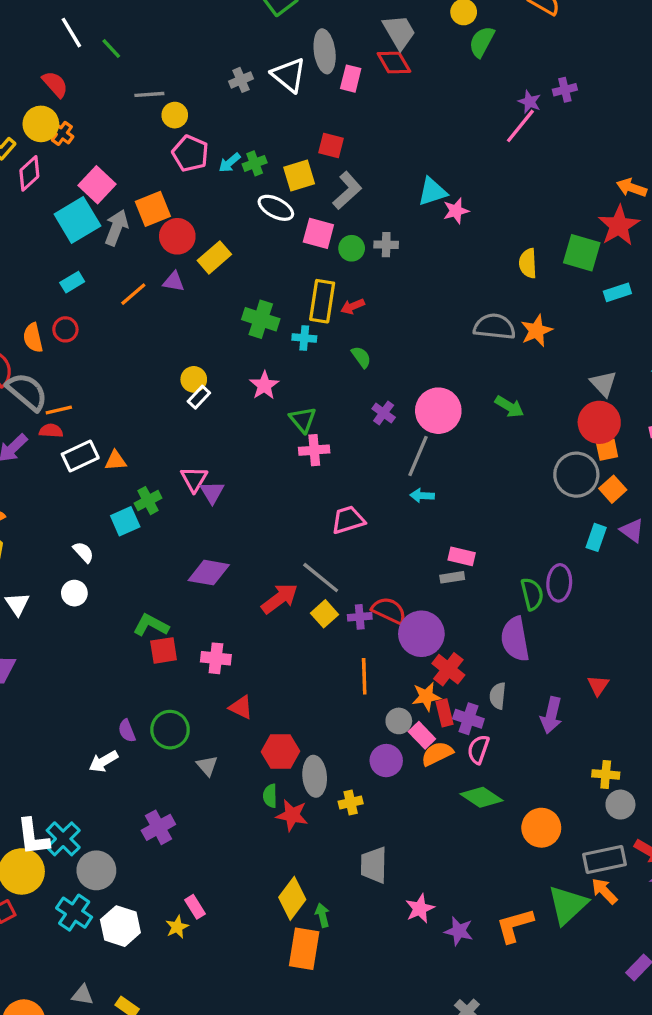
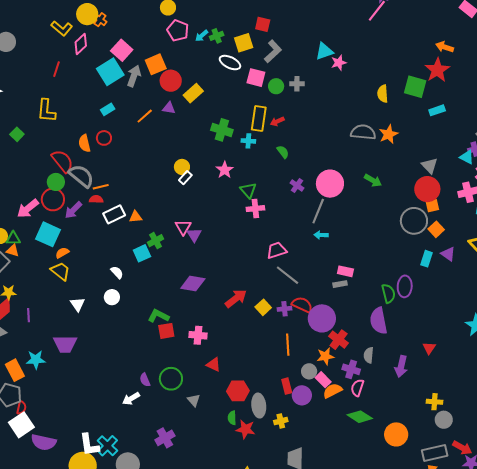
gray line: (321, 578) -> (288, 275), moved
red rectangle: (445, 713) -> (287, 386), moved

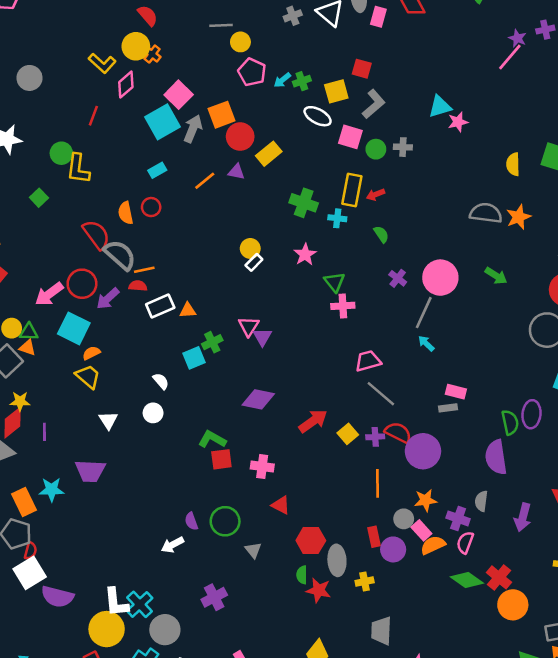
green circle: (56, 182) -> (61, 153), moved
cyan arrow: (321, 235) -> (426, 343), turned 40
red cross: (339, 340) -> (499, 577), moved

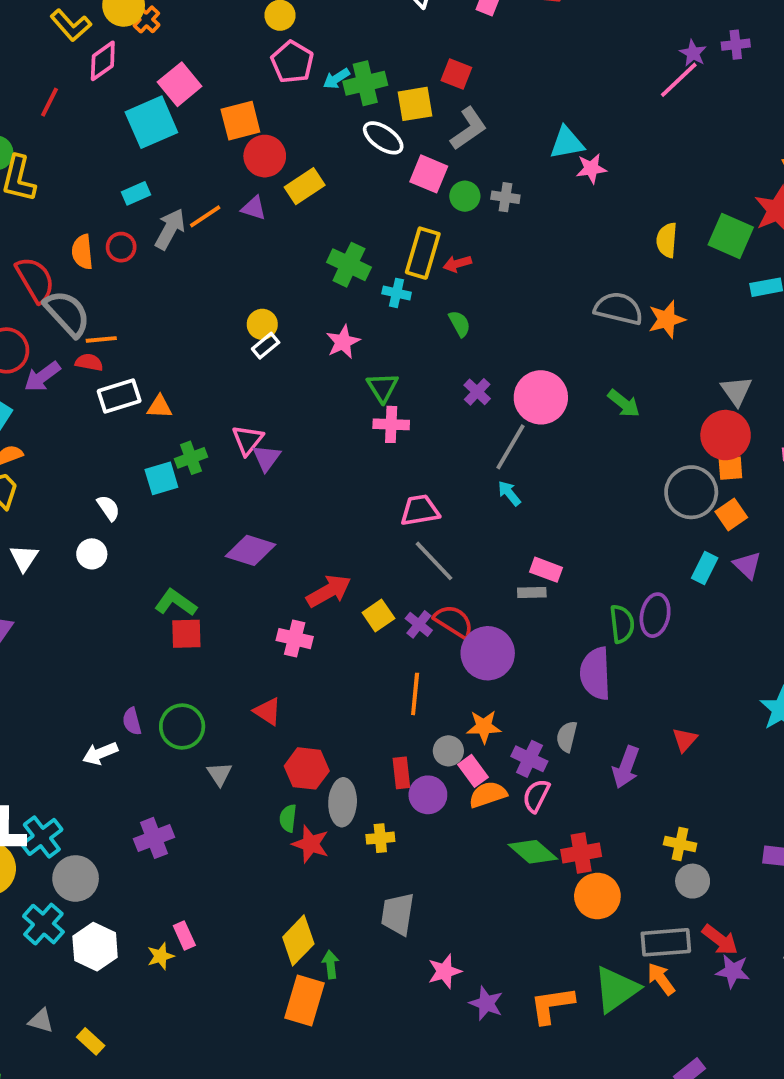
green cross: (302, 81) -> (365, 83), size x1.5
gray arrow: (193, 129) -> (170, 229), moved
purple cross: (375, 437) -> (419, 624), turned 36
pink cross: (262, 466) -> (295, 639), moved
red cross: (499, 577) -> (581, 853), turned 35

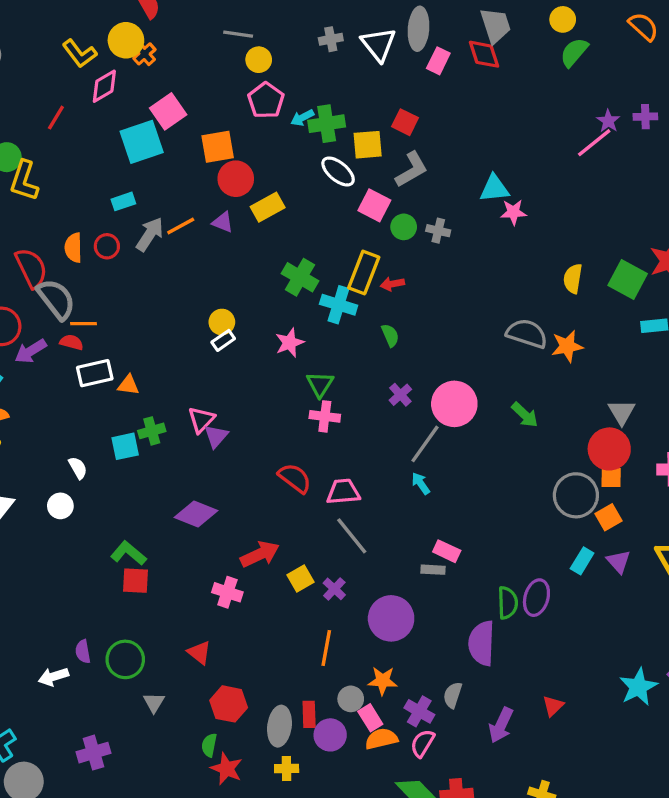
cyan cross: (397, 293) -> (339, 305), size x1.5
red semicircle: (454, 621) -> (295, 478), moved
gray ellipse: (343, 802) -> (279, 726), moved

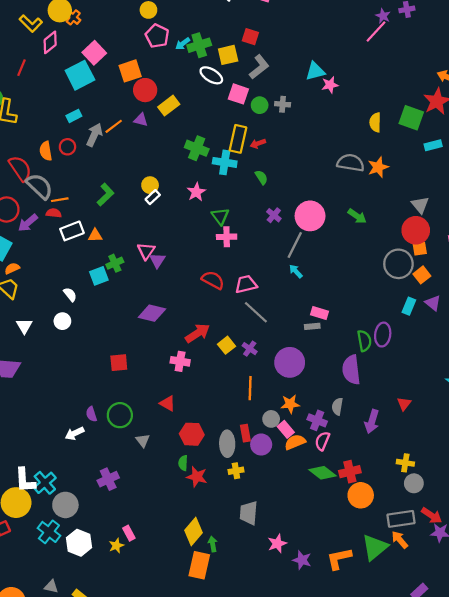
green L-shape: (128, 553) -> (106, 195), moved, turned 105

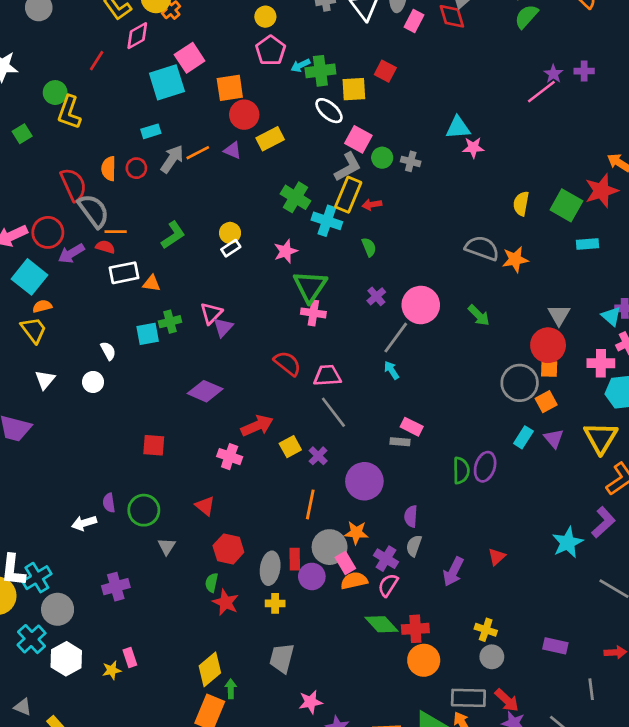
gray L-shape: (259, 67) -> (348, 167), moved
green triangle: (220, 216) -> (310, 286), size x1.5
purple semicircle: (351, 370) -> (411, 516), moved, size x0.6
gray circle: (271, 419) -> (330, 547), size x1.6

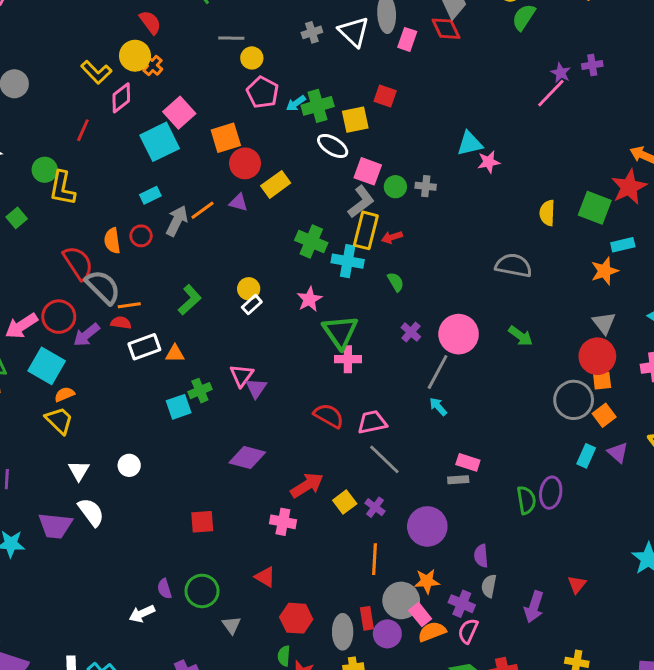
orange star: (515, 259) -> (605, 271), moved
white semicircle: (108, 351) -> (91, 512), moved, size x1.5

